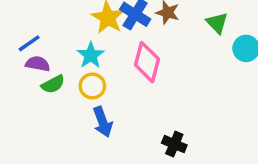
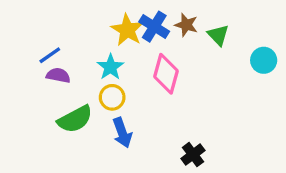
green triangle: (217, 23) -> (218, 35), moved
green semicircle: (53, 84) -> (75, 119), moved, size x1.5
black cross: (174, 144) -> (193, 155), turned 30

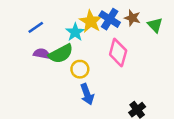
blue line: (50, 55) -> (36, 27), moved
cyan star: (110, 67) -> (75, 32), moved
green semicircle: (75, 119) -> (61, 54), moved

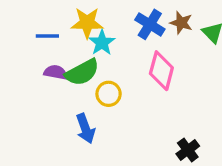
yellow star: (91, 21) -> (87, 23), moved, turned -30
blue line: (36, 27) -> (47, 36), turned 35
blue arrow: (87, 94) -> (85, 129), moved

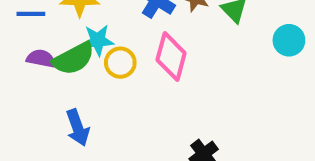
cyan star: (102, 43) -> (98, 40), moved, turned 30
yellow circle: (109, 94) -> (120, 63), moved

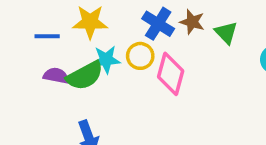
yellow circle: (120, 63) -> (140, 56), moved

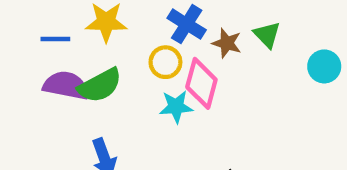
brown star: (192, 22) -> (227, 43), moved
cyan star: (106, 60) -> (176, 107), moved
purple semicircle: (56, 76) -> (66, 85), size x1.5

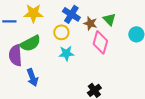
pink diamond: (201, 83) -> (100, 42), moved
purple semicircle: (66, 85) -> (15, 55), moved, turned -105

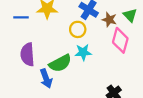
green semicircle: (30, 43) -> (60, 63), moved

